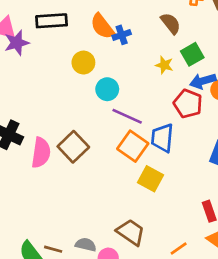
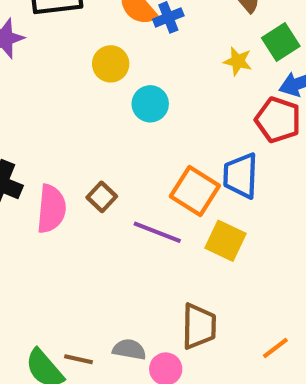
purple line: (127, 116) -> (157, 232), moved
brown square: (73, 147) -> (102, 197), size x0.6
brown trapezoid: (131, 232) -> (199, 326), turned 60

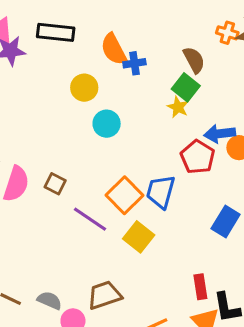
green square: (281, 42) -> (186, 87), moved, turned -32
brown square: (102, 197) -> (55, 184), turned -30
brown trapezoid: (199, 326) -> (105, 295), turned -123

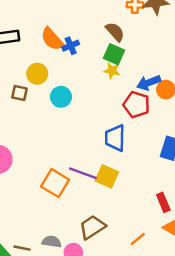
brown square: (55, 184) -> (20, 93), moved
orange square: (125, 195) -> (55, 183), moved
purple line: (90, 219) -> (83, 173), moved

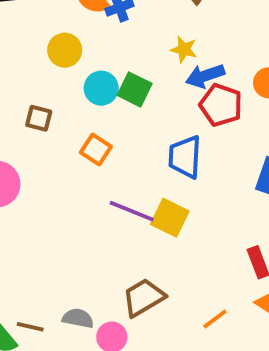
green square: (114, 54) -> (135, 89), moved
blue arrow: (149, 83) -> (205, 76), moved
brown square: (20, 93) -> (39, 118), moved
orange square: (55, 183) -> (96, 150), moved, size x0.7

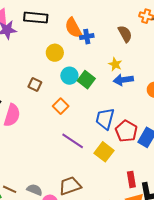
red pentagon: (221, 105) -> (126, 131), moved
yellow square: (170, 218) -> (104, 152), moved

